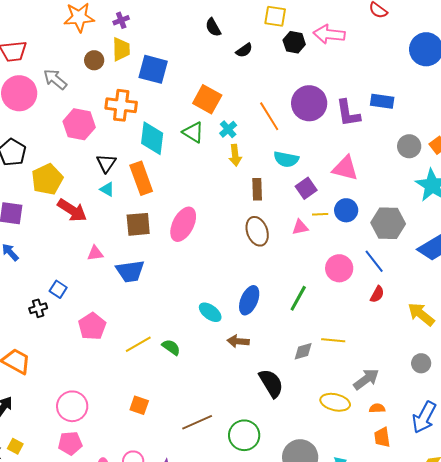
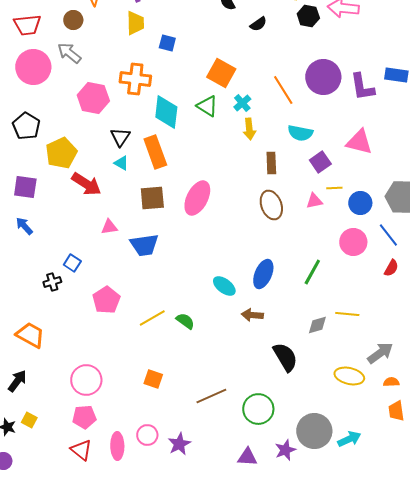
brown circle: (94, 60) -> (73, 20), moved
blue square: (153, 69) -> (167, 43), size x0.6
blue circle: (346, 210) -> (360, 203), moved

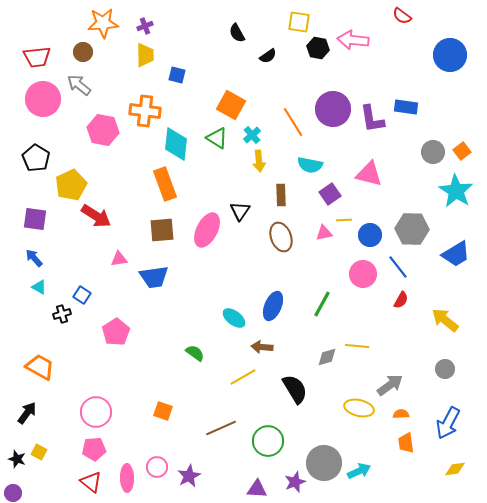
black triangle: (120, 137) -> (240, 211), moved
cyan triangle: (121, 163) -> (39, 287), moved
yellow line: (152, 318) -> (243, 377), moved

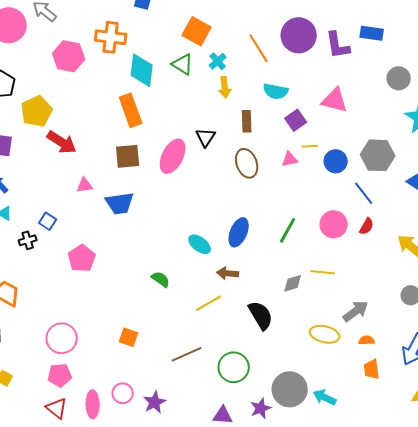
pink circle: (363, 274) -> (334, 224), moved
cyan arrow: (359, 471) -> (325, 397), turned -130

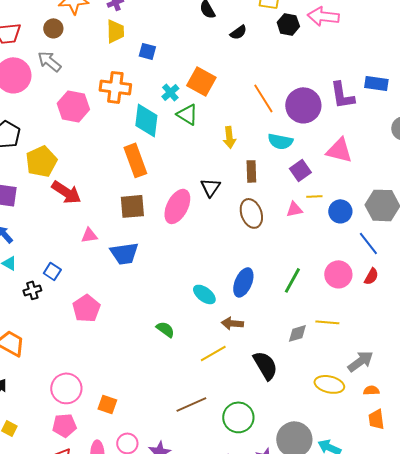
purple circle: (299, 35) -> (303, 105), moved
cyan cross: (218, 61) -> (170, 92), moved
orange square: (129, 337) -> (107, 404), moved

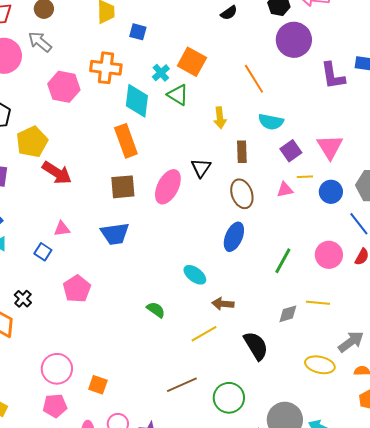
purple circle: (303, 105) -> (294, 40), moved
pink triangle: (339, 150) -> (330, 147), moved, turned 44
pink triangle: (89, 235) -> (62, 229), moved
blue ellipse: (243, 282) -> (234, 237), moved
black cross: (32, 290) -> (23, 299), moved, turned -30

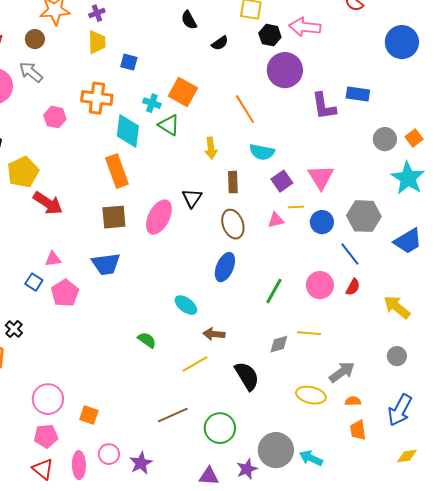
cyan cross: (161, 73) -> (152, 103), turned -30
pink hexagon: (64, 87) -> (55, 117), size x0.7
pink pentagon: (77, 289) -> (65, 293), moved

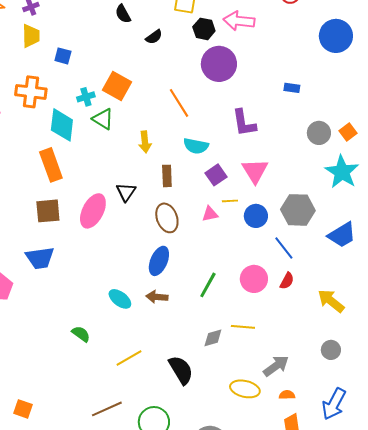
blue rectangle: (358, 94) -> (292, 88), size x0.7
cyan cross: (152, 103) -> (86, 97), turned -36
purple L-shape: (324, 106) -> (244, 123), moved
brown arrow: (214, 334) -> (157, 297), moved

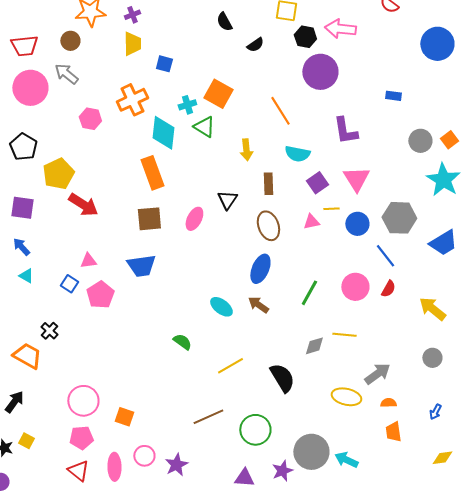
orange cross: (31, 92) -> (132, 100), turned -32
pink ellipse: (93, 211) -> (194, 219), size x0.7
brown arrow: (157, 297) -> (258, 305), turned 30
blue arrow: (334, 404) -> (435, 412), size x0.5

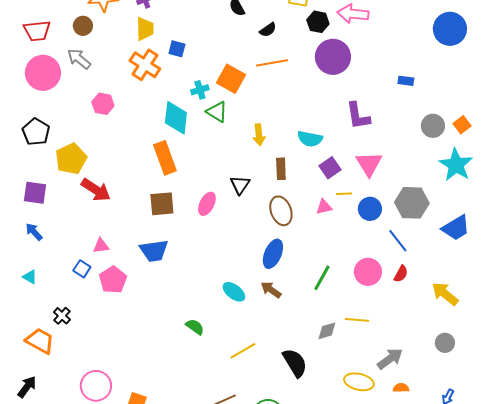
orange cross: (132, 100) -> (145, 65), moved, turned -32
orange line: (280, 111) -> (272, 63), moved, turned -68
cyan triangle: (26, 276) -> (30, 277), moved

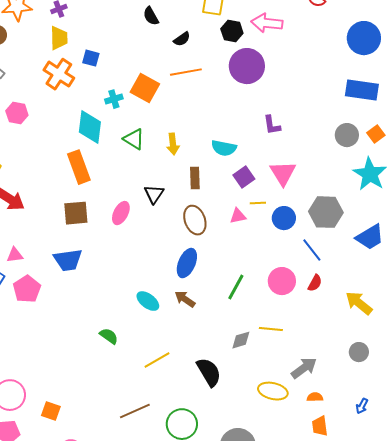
blue rectangle: (406, 81) -> (362, 90), moved, size x2.0
green triangle: (217, 112) -> (134, 139), moved
purple L-shape: (358, 116) -> (272, 125), size x0.7

